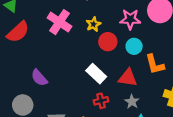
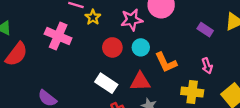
yellow star: (93, 24) -> (93, 17), moved

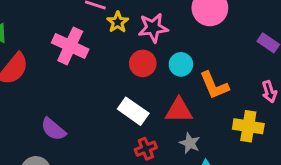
pink star: (132, 20) -> (153, 28), moved

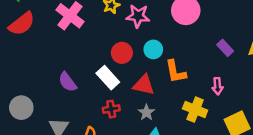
red circle: (143, 63) -> (122, 53), moved
purple semicircle: (53, 129) -> (68, 82), moved

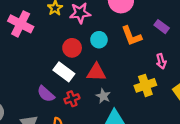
orange L-shape: (175, 72) -> (131, 36), moved
purple semicircle: (68, 82) -> (46, 94), moved
yellow cross: (195, 110) -> (145, 85), turned -30

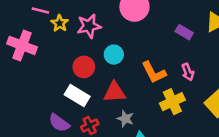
orange L-shape: (131, 36) -> (154, 72), moved

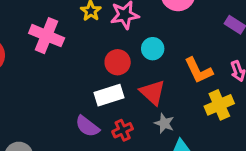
red triangle: (115, 92) -> (153, 92), turned 45
white rectangle: (77, 95) -> (109, 95), turned -50

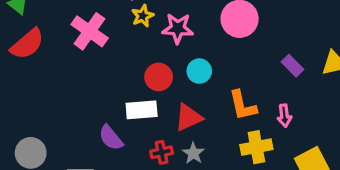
red triangle: (153, 92) -> (188, 118), turned 40
red cross: (123, 130) -> (162, 152), moved

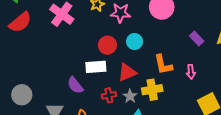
yellow cross: (256, 147) -> (152, 90), moved

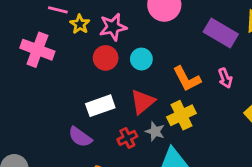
purple rectangle: (197, 39) -> (221, 33), size x1.6
red circle: (107, 45) -> (106, 58), moved

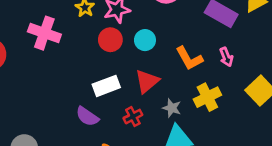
yellow cross: (182, 115) -> (207, 97), moved
gray star: (155, 131) -> (172, 108), moved

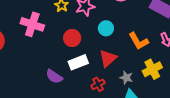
red circle: (110, 40) -> (72, 38), moved
purple semicircle: (87, 116) -> (54, 76), moved

